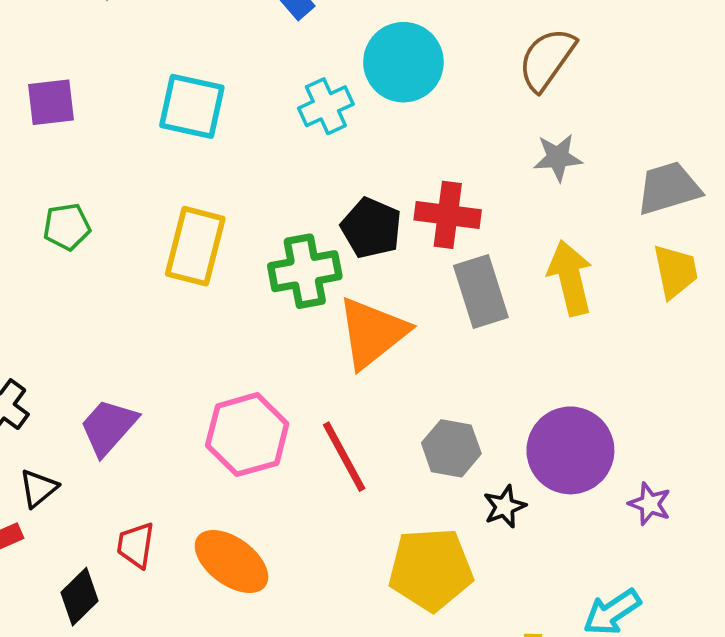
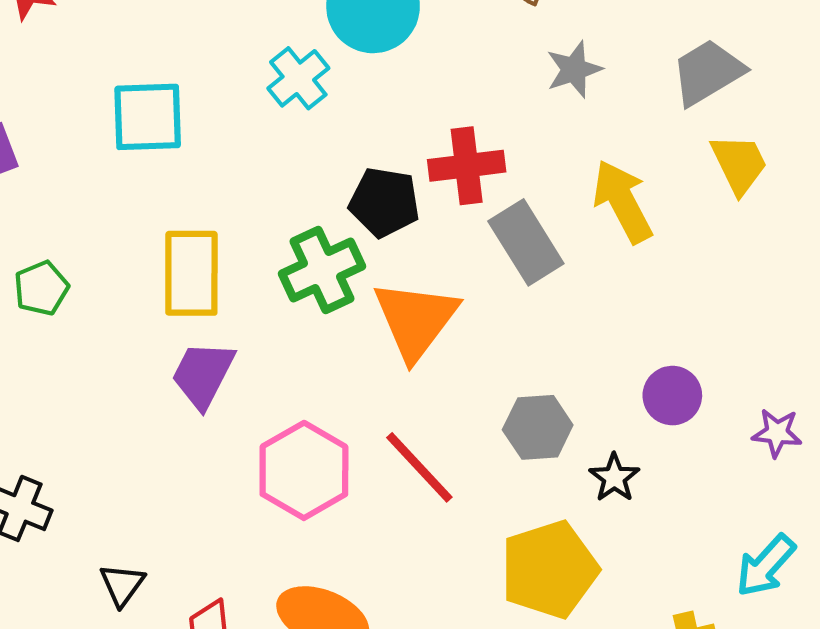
purple trapezoid: (108, 427) -> (203, 375), moved
purple circle: (570, 450) -> (672, 396), size x0.6
black triangle: (38, 488) -> (122, 585), moved

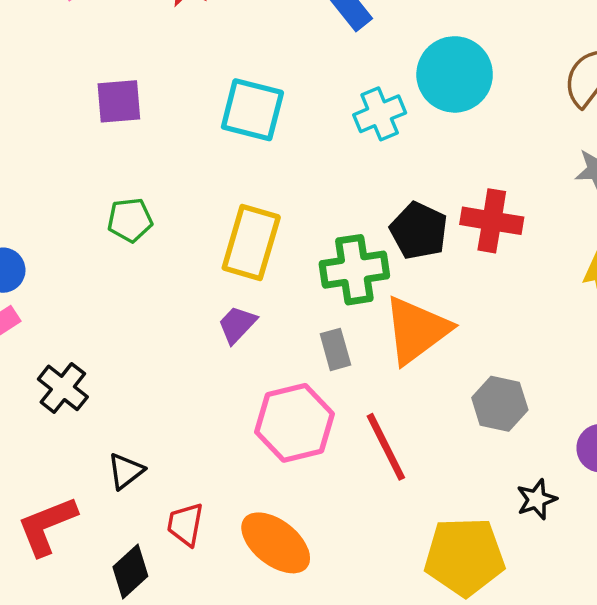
gray rectangle: (526, 242) -> (335, 349), moved, size x0.6
purple trapezoid: (203, 375) -> (237, 325), size x0.7
gray hexagon: (538, 427) -> (500, 404), moved

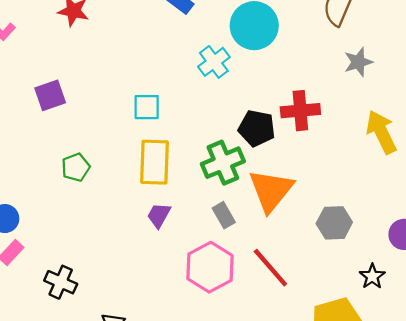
cyan square: (252, 110) -> (147, 107), moved, size x0.7

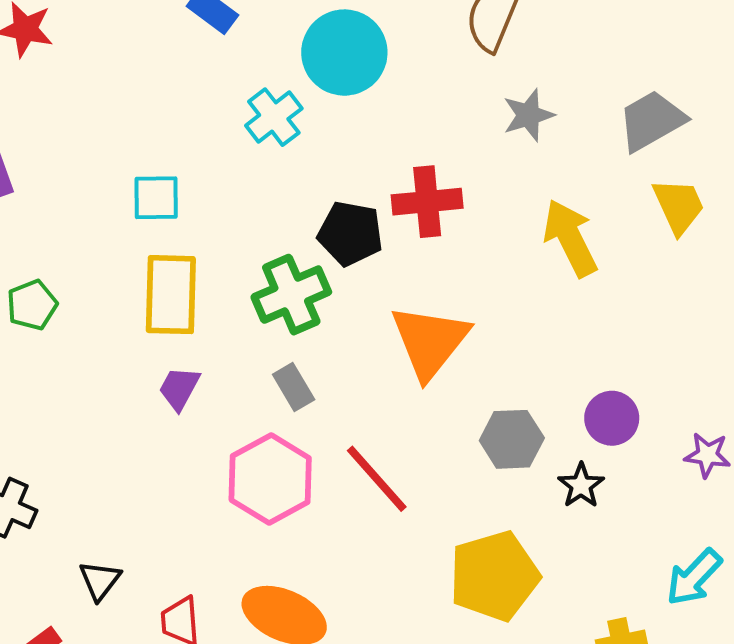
orange triangle: (271, 190) -> (430, 341), moved
gray hexagon: (334, 223) -> (512, 439), moved
black star: (372, 276) -> (581, 485), moved

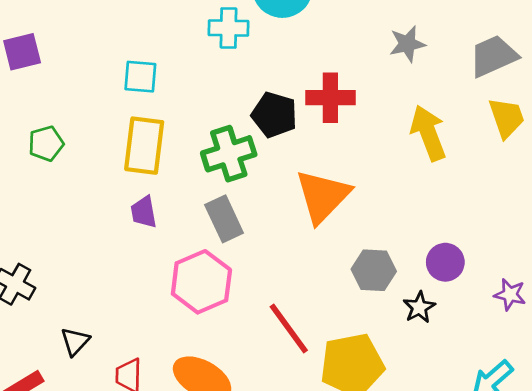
cyan cross: (274, 117) -> (228, 28), turned 33
gray rectangle: (294, 387) -> (224, 219), size x1.4
purple trapezoid: (179, 388) -> (144, 212), turned -44
red line: (377, 479) -> (289, 328), moved

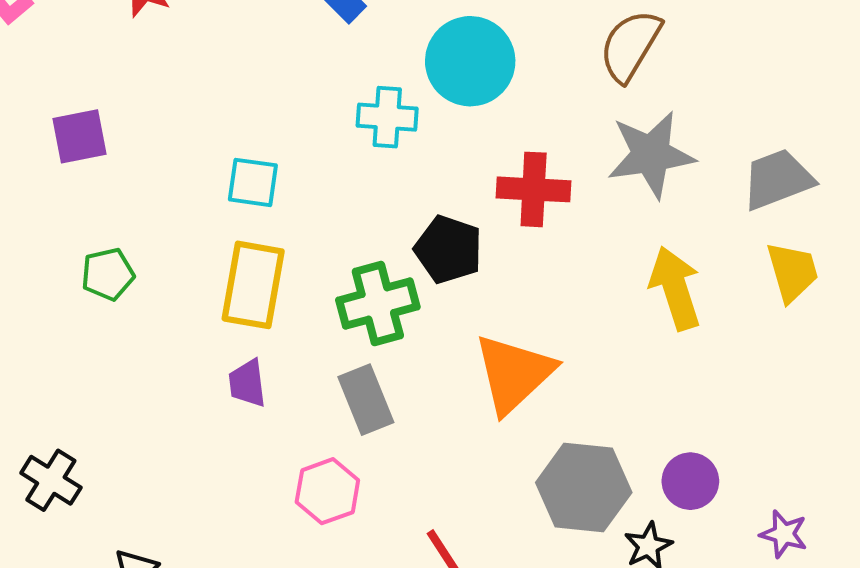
gray star: (407, 44) -> (651, 155), size x1.6
red cross: (330, 98) -> (534, 189), moved
gray hexagon: (374, 270) -> (584, 487), size x1.4
pink hexagon: (201, 282) -> (327, 491), size x0.7

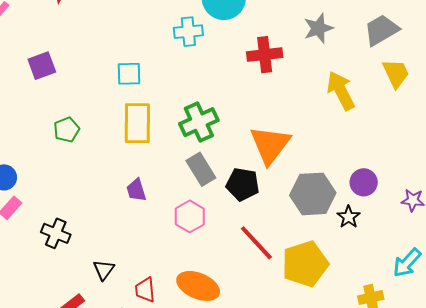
gray star: (651, 155) -> (318, 28), size x0.7
black pentagon: (448, 249) -> (243, 184), moved
purple trapezoid: (247, 383) -> (136, 190), moved

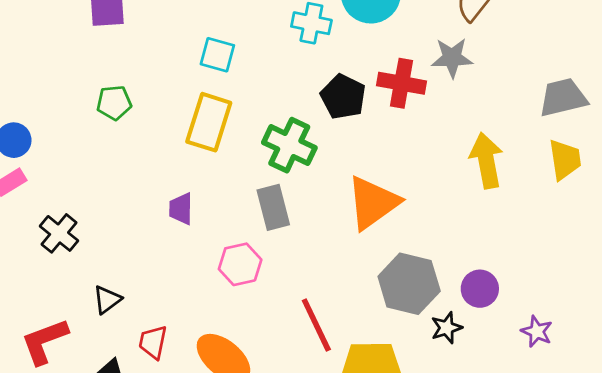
gray star: (318, 28) -> (452, 58), moved
green cross: (199, 122) -> (289, 145), turned 33
black pentagon: (243, 184) -> (343, 97), moved

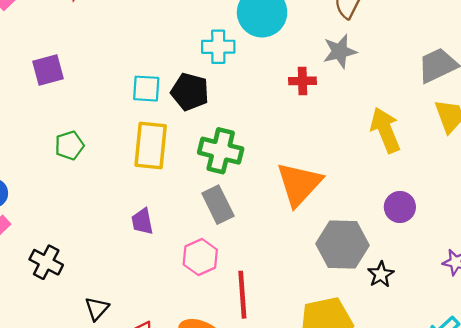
red cross: (402, 83) -> (303, 81), size x0.7
black pentagon: (343, 97) -> (190, 92), moved
purple circle: (480, 289) -> (400, 207), moved
red line: (316, 325) -> (242, 295), moved, turned 33

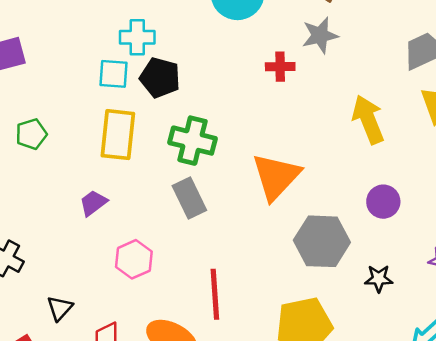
cyan cross: (218, 47) -> (137, 37), moved
purple trapezoid: (142, 221) -> (93, 203), moved, turned 64
pink hexagon: (200, 257) -> (134, 259), moved
black star: (381, 274) -> (379, 279), moved, turned 30

